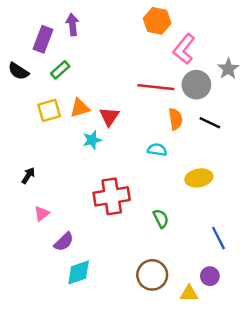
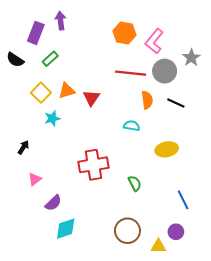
orange hexagon: (157, 21) -> (124, 33), moved
yellow square: (49, 110) -> (41, 93), turned -30
cyan star: (92, 140) -> (52, 118), moved

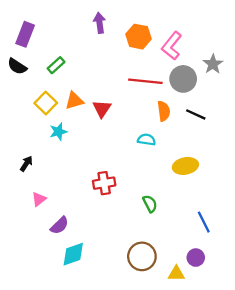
purple arrow: (61, 21) -> (100, 23), moved
purple rectangle: (36, 33) -> (25, 34), moved
red cross: (93, 165) -> (104, 183), size x0.7

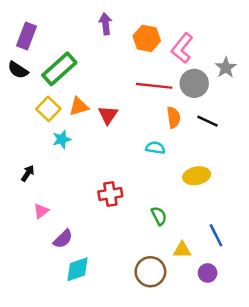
green rectangle: (56, 65) -> (59, 69), size x1.8
yellow triangle: (176, 274) -> (182, 250), moved

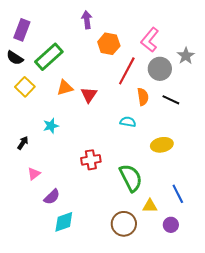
orange hexagon: (147, 38) -> (109, 44), moved
red line: (154, 86) -> (127, 71), turned -68
yellow square: (48, 109) -> (25, 87), moved
cyan star: (62, 139) -> (51, 126), moved
green semicircle: (159, 216) -> (131, 178), size x1.8

